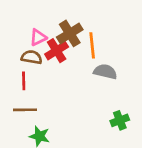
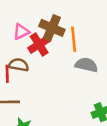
brown cross: (70, 33) -> (52, 28), turned -35
brown semicircle: (32, 57) -> (19, 65), moved

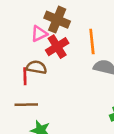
brown cross: (52, 28) -> (57, 20), moved

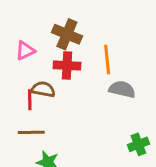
pink triangle: (39, 34) -> (25, 51), moved
red cross: (57, 47) -> (67, 65), turned 35

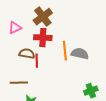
brown cross: (67, 34) -> (43, 17), turned 30
orange line: (107, 60) -> (65, 51), moved
red line: (30, 100) -> (37, 61), moved

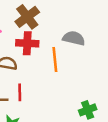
gray semicircle: (80, 54) -> (74, 38), moved
red line: (37, 61) -> (20, 92), moved

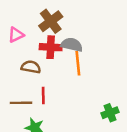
gray semicircle: (74, 38) -> (72, 45), moved

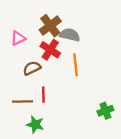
gray semicircle: (72, 45) -> (70, 35), moved
red cross: (51, 47) -> (50, 50), turned 30
brown semicircle: (31, 67) -> (32, 68), turned -36

